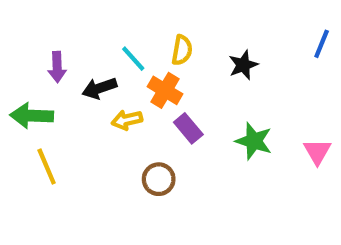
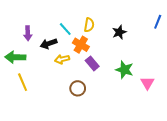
pink triangle: (317, 152) -> (147, 83), moved

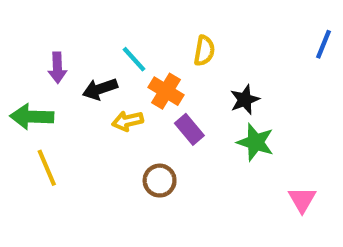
yellow semicircle: (89, 25) -> (204, 51), moved
black star: (119, 32) -> (245, 100), moved
pink triangle: (147, 83) -> (302, 200), moved

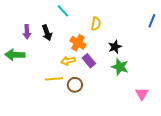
cyan line: (134, 59) -> (63, 11), moved
black arrow: (100, 89) -> (47, 33), moved, turned -91
yellow arrow: (128, 121) -> (68, 61), moved
yellow line: (47, 168) -> (54, 79), moved, turned -72

